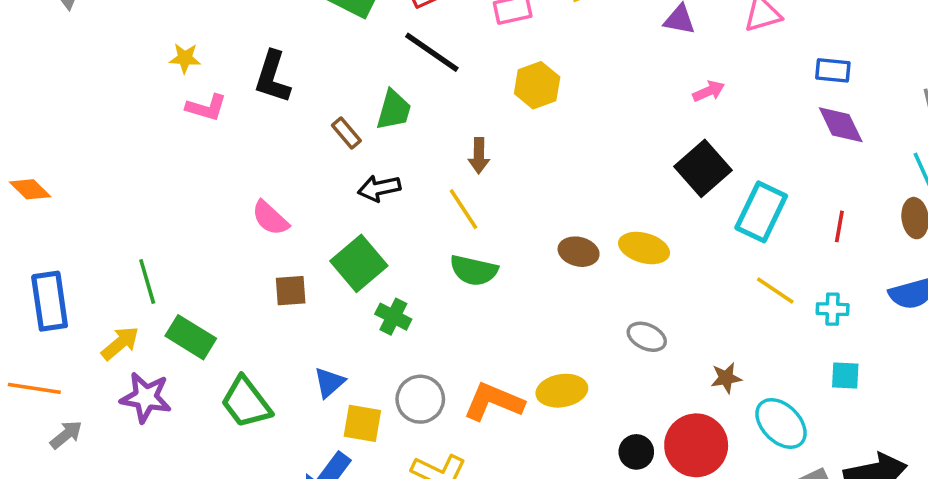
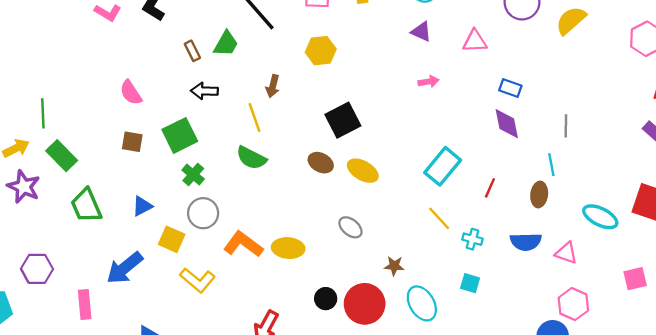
black square: (703, 168) -> (343, 120), moved
gray circle: (420, 399) -> (203, 213), moved
yellow square: (362, 423) -> (172, 239), moved

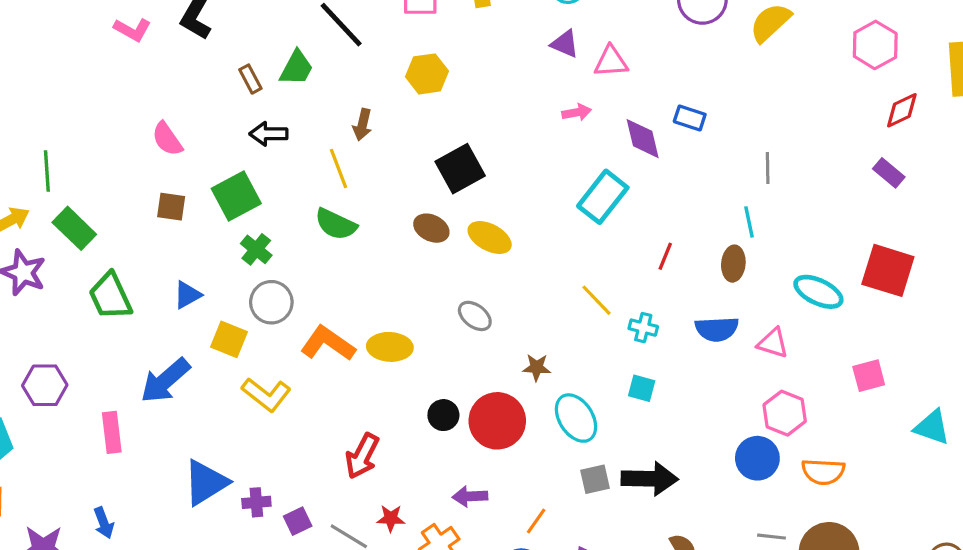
pink triangle: (475, 41) -> (611, 62), moved
purple diamond: (507, 124) -> (643, 139), moved
cyan rectangle: (443, 166) -> (603, 197), moved

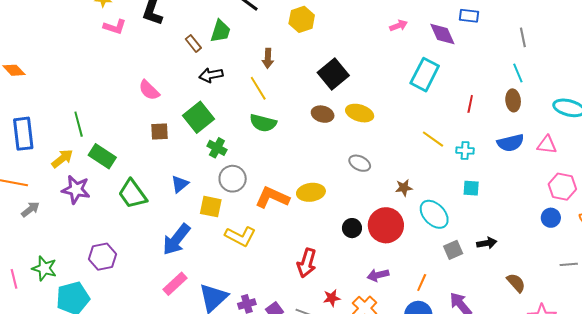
pink rectangle: (112, 432) -> (175, 284), moved, turned 65
blue circle: (757, 458) -> (551, 218), size x0.7
black arrow: (650, 479) -> (487, 243), size x0.6

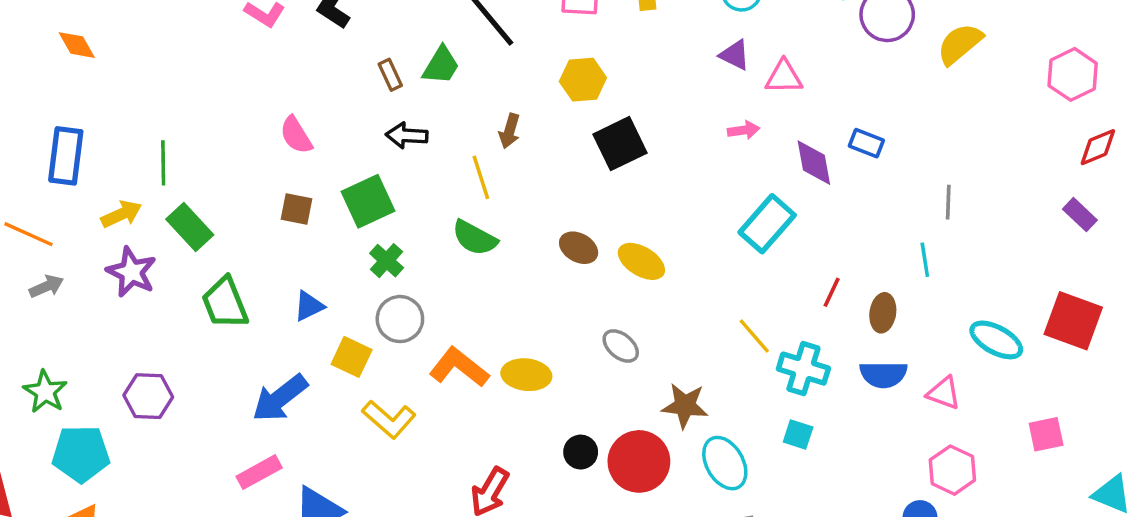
black square: (333, 74) -> (620, 144), moved
brown ellipse: (513, 100) -> (883, 313), moved
cyan cross: (465, 151) -> (803, 369), size x1.6
brown star: (404, 188) -> (685, 406), size x1.5

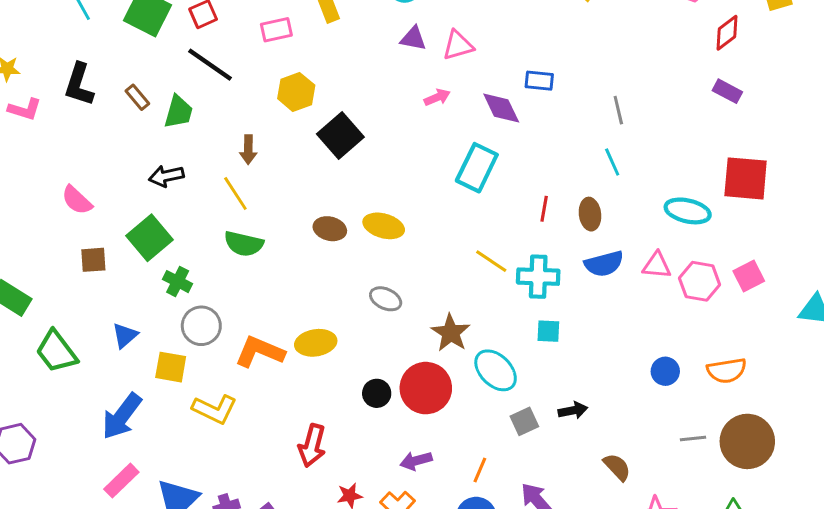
brown rectangle: (390, 75) -> (137, 97), moved
brown star: (685, 406) -> (451, 333), turned -30
pink hexagon: (952, 470) -> (700, 281), moved

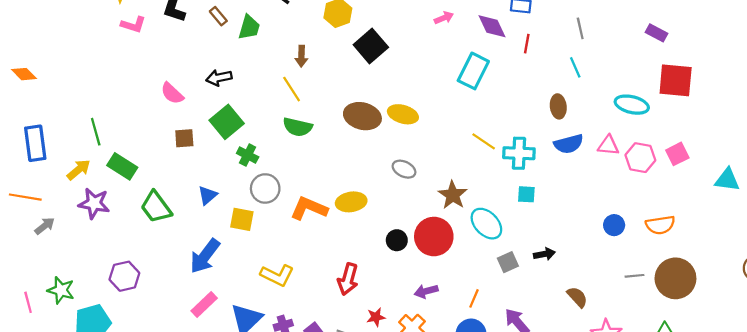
purple rectangle: (727, 91) -> (656, 33), moved
black arrow: (166, 176) -> (219, 78), moved
red line: (544, 209) -> (527, 44), moved
brown ellipse: (330, 229) -> (362, 116), size x1.5
yellow L-shape: (215, 409) -> (277, 275), moved

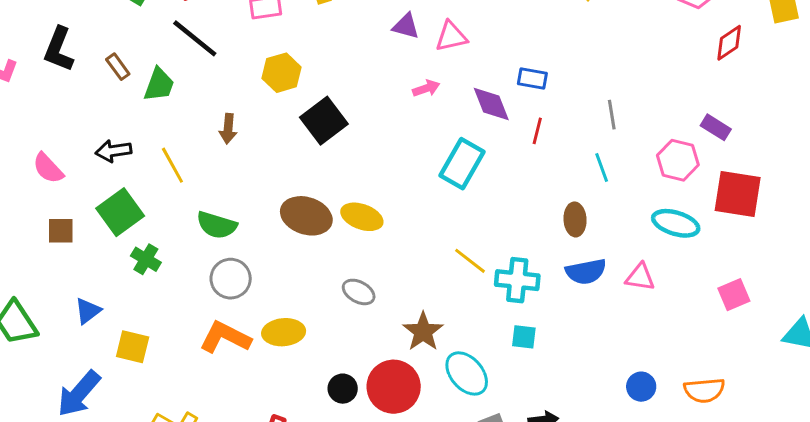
yellow line: (292, 89) -> (172, 165), moved
pink hexagon: (640, 158) -> (678, 160), moved
gray circle: (265, 188) -> (231, 279), moved

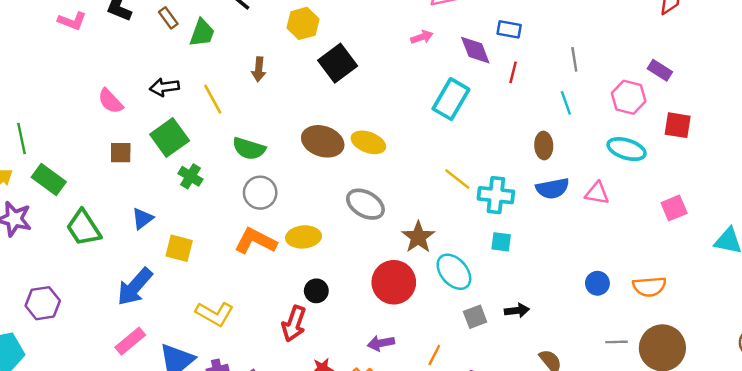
red square: (738, 194) -> (678, 125), size x0.7
gray ellipse: (359, 292) -> (365, 204), size x1.4
black circle: (343, 389) -> (316, 291), moved

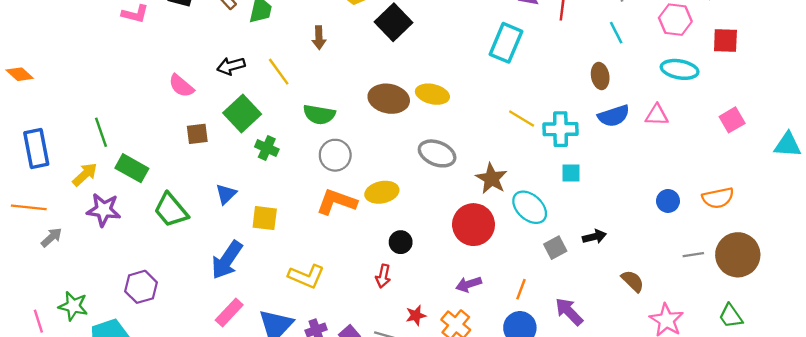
red arrow: (294, 324) -> (383, 276), size x0.7

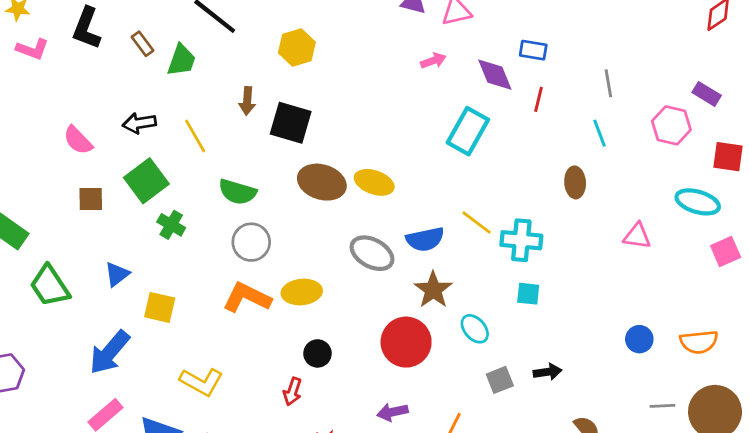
black square: (393, 22) -> (291, 123), moved, turned -36
cyan ellipse: (680, 69) -> (698, 202), moved
blue semicircle: (614, 116) -> (425, 239), moved
cyan ellipse: (530, 207) -> (475, 329), size x0.7

